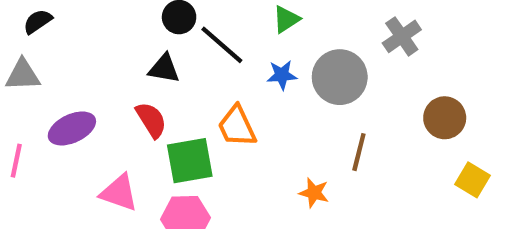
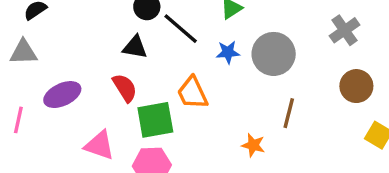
gray cross: (402, 36) -> (345, 30), moved

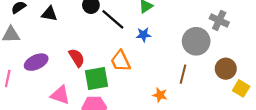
gray cross: (345, 30) -> (219, 20), turned -30
black triangle: (135, 47) -> (49, 14), moved
gray circle: (274, 54) -> (196, 41), moved
brown circle: (356, 86) -> (226, 69), moved

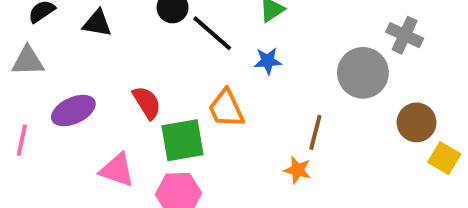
brown line: (183, 74) -> (315, 132), moved

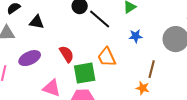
black triangle: (97, 23) -> (37, 22), moved
blue star: (268, 61) -> (136, 36), moved

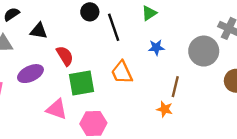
black line: (100, 19) -> (114, 27), turned 30
red semicircle: (67, 54) -> (65, 56), moved
green square: (85, 73) -> (81, 83), moved

